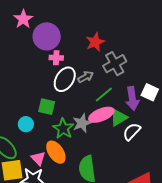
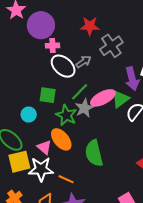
red star: (95, 42) -> (90, 26), turned 30
white ellipse: (65, 79) -> (63, 66), turned -75
green line: (104, 95) -> (80, 92), moved

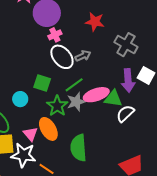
pink cross: (52, 46) -> (55, 35), turned -32
gray cross: (111, 46) -> (126, 45), moved, turned -35
green triangle: (120, 99) -> (113, 99), turned 36

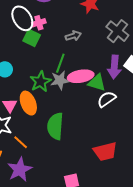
pink cross: (55, 35) -> (39, 23), moved
white ellipse: (62, 57) -> (22, 18), moved
green square: (42, 83) -> (32, 38), moved
green line: (74, 85) -> (60, 63), turned -42

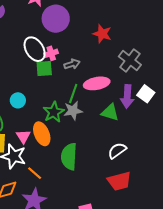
gray arrow: (73, 36) -> (72, 64), moved
green square: (32, 38) -> (44, 69), turned -30
pink ellipse: (81, 76) -> (97, 83), moved
white semicircle: (107, 99) -> (117, 151), moved

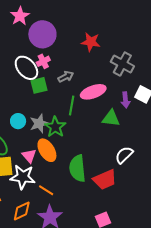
pink cross: (51, 53) -> (43, 61), moved
purple arrow: (127, 96) -> (125, 100), size x0.7
gray star: (73, 111) -> (39, 123), moved
red trapezoid: (119, 181) -> (105, 180), moved

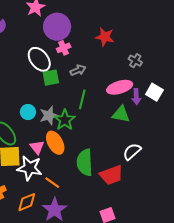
pink cross: (43, 61) -> (64, 48), moved
gray cross: (122, 64) -> (135, 61), size x0.6
pink ellipse: (93, 92) -> (120, 87), moved

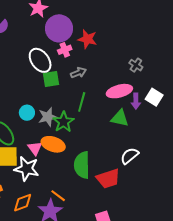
red star: (105, 37) -> (87, 39), moved
orange ellipse: (55, 143) -> (53, 144), turned -45
orange line: (52, 183) -> (58, 196), moved

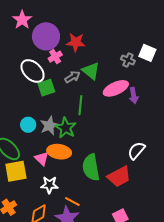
white square: (154, 97) -> (147, 53), moved
green triangle: (120, 118) -> (91, 71), moved, turned 36
white star: (27, 169) -> (50, 185), moved, size x0.7

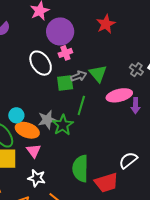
red star: (76, 42) -> (106, 24), moved, turned 30
green square: (46, 88) -> (65, 83), moved
cyan circle: (28, 125) -> (16, 115), moved
orange ellipse: (59, 152) -> (27, 130), moved

